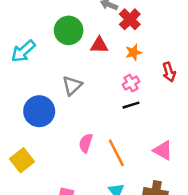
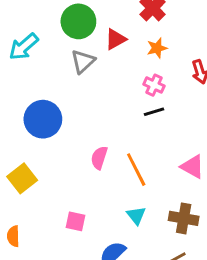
red triangle: (99, 45) -> (115, 39), turned -30
pink cross: (131, 83) -> (154, 85), turned -35
gray triangle: (72, 85) -> (83, 61), moved

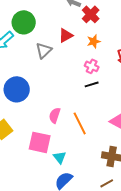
green circle: (78, 21) -> (24, 22), moved
cyan triangle: (136, 215) -> (60, 157), moved
pink square: (75, 221) -> (40, 142), moved, size x1.6

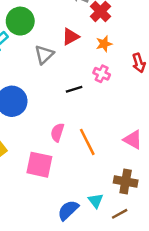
black line: (92, 84) -> (74, 89), moved
cyan triangle: (60, 157) -> (96, 201), moved

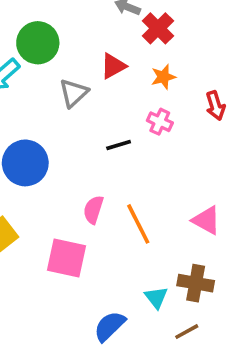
cyan triangle: (96, 201) -> (156, 297), moved

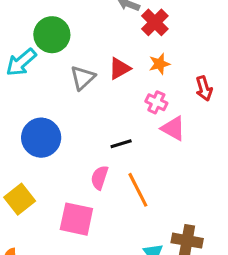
red triangle: (113, 66) -> (119, 68), moved
black line: (119, 145) -> (121, 144), moved
pink triangle: (206, 220) -> (173, 128), moved

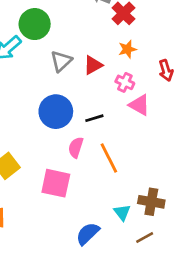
red triangle: (119, 68) -> (93, 65), moved
blue circle: (41, 138) -> (56, 112), moved

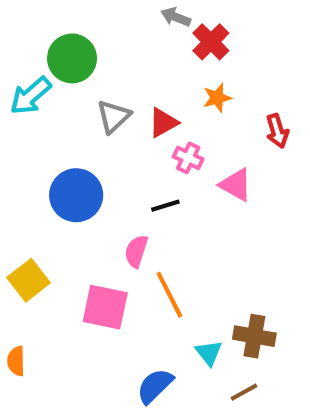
pink cross: (125, 82) -> (188, 158), moved
blue circle: (56, 112) -> (76, 195), moved
orange line: (109, 158) -> (169, 295), moved

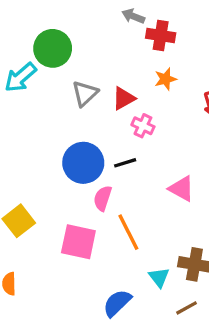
red cross: (211, 42) -> (161, 35), turned -36
pink triangle: (236, 185) -> (182, 189), moved
blue circle: (76, 195) -> (83, 163), moved

